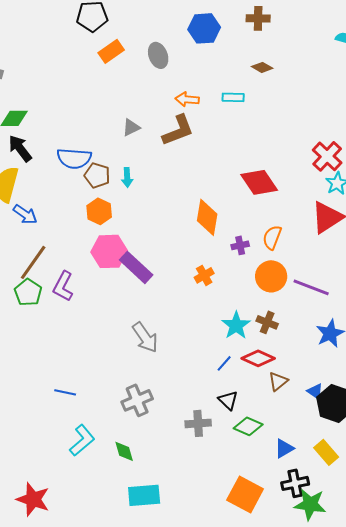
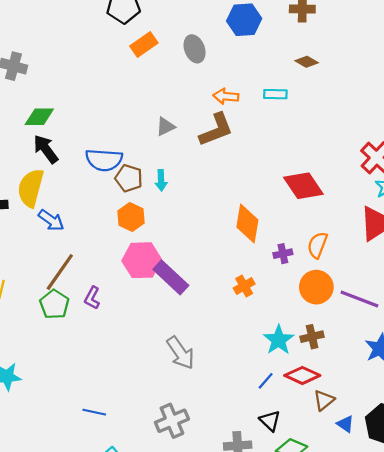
purple L-shape: (63, 286) -> (92, 298), size x0.7
brown cross: (267, 322) -> (312, 337), turned -35
blue triangle: (315, 391) -> (345, 424), moved

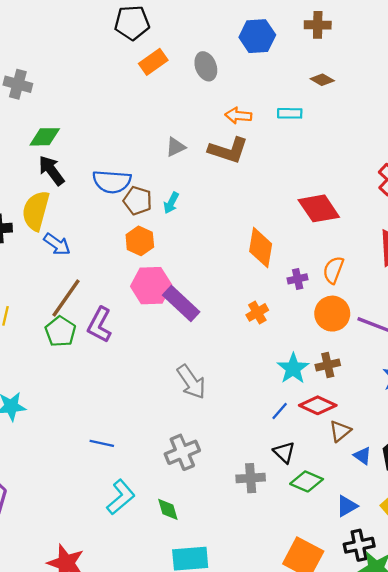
brown L-shape: (216, 130) -> (228, 150), turned 39
cyan arrow: (161, 180) -> (171, 203), turned 30
purple L-shape: (92, 298) -> (100, 325), size x1.5

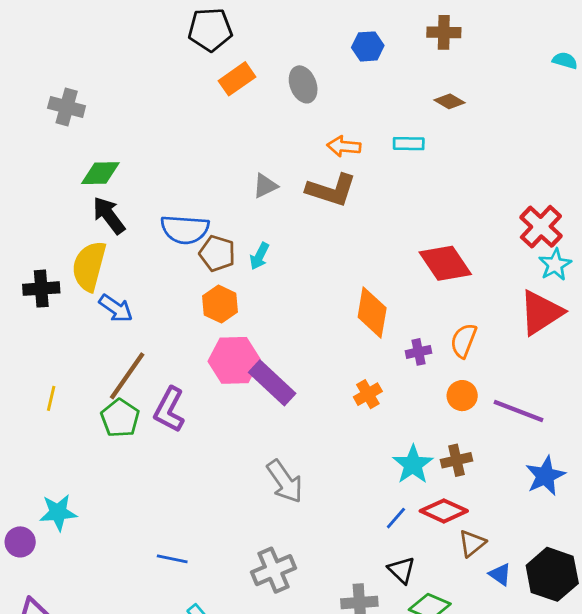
blue hexagon: (257, 36) -> (368, 46), size x0.7
orange circle: (332, 314) -> (462, 396), size x0.7

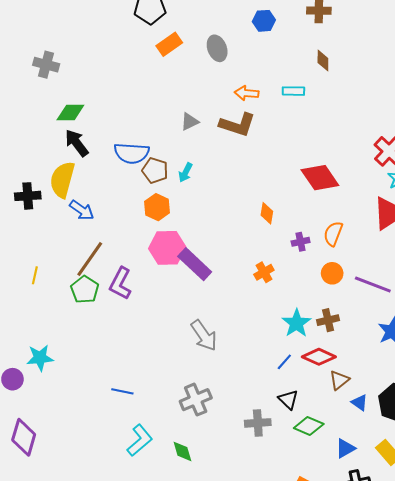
brown diamond: (449, 101) -> (323, 61), turned 60
orange diamond: (372, 313) -> (267, 213), size x0.6

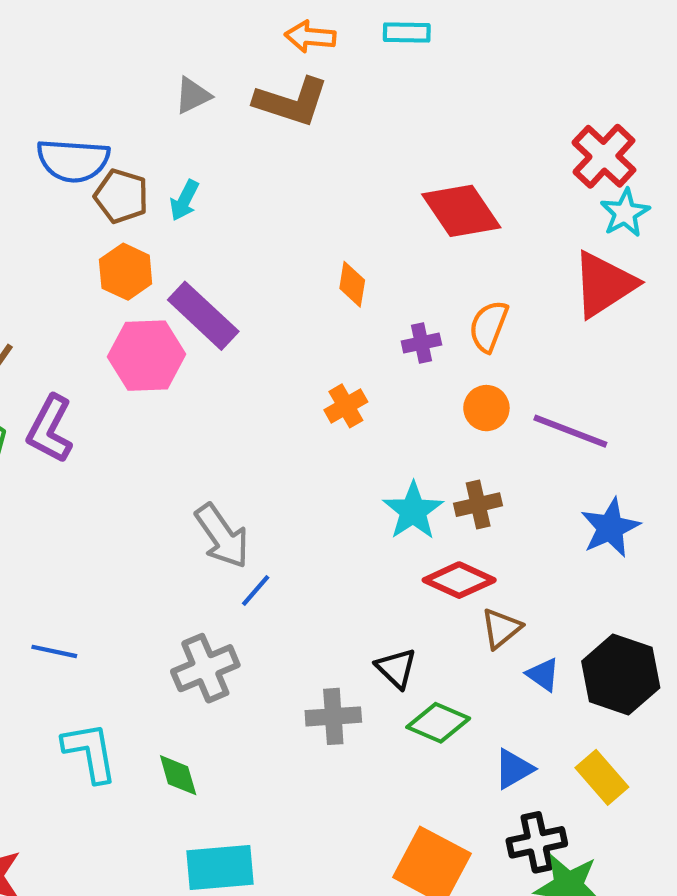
purple rectangle: (195, 264) -> (203, 316), moved
blue line: (284, 362) -> (256, 591), moved
cyan L-shape: (140, 440) -> (90, 752), turned -60

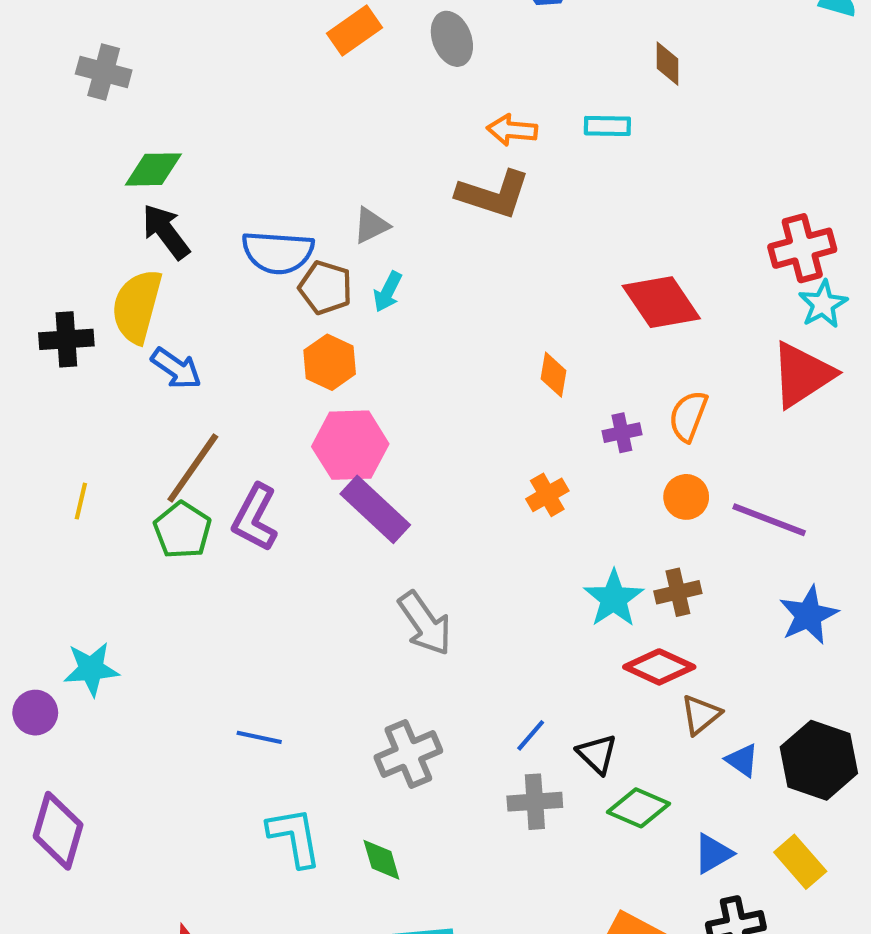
gray triangle: (193, 95) -> (371, 225), moved
red cross: (604, 156) -> (802, 248), turned 32
purple rectangle: (203, 316) -> (375, 509), moved
blue line: (256, 591) -> (531, 735), moved

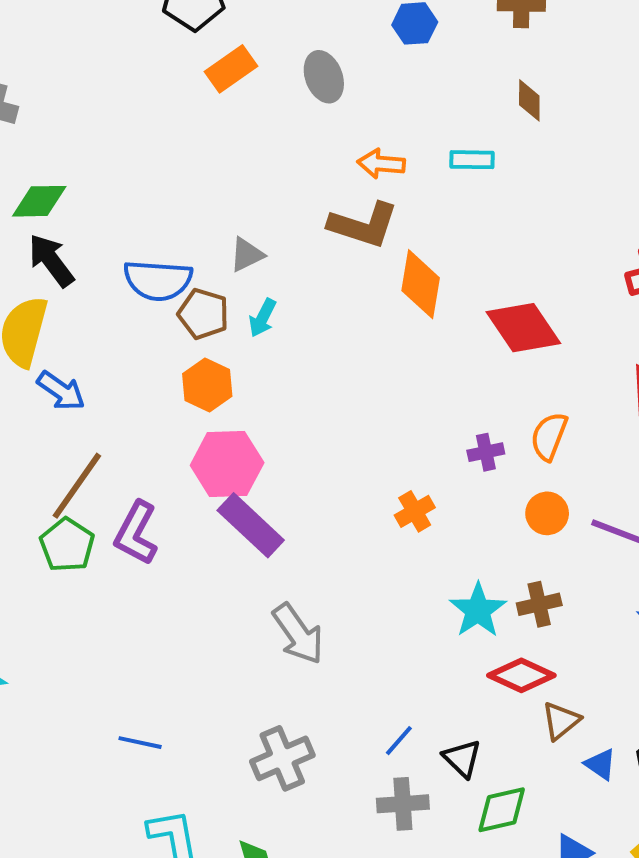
orange diamond: (553, 375) -> (421, 284), moved, size x1.6
green diamond: (638, 808) -> (502, 810), turned -36

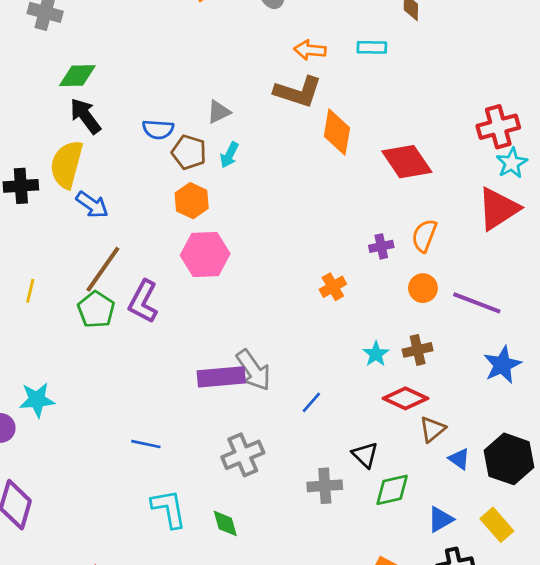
blue semicircle: (158, 280) -> (158, 129), size x0.7
purple rectangle: (251, 525) -> (221, 377), moved, turned -48
cyan star: (478, 610) -> (376, 354), size x0.7
blue line: (399, 741) -> (311, 402), moved

